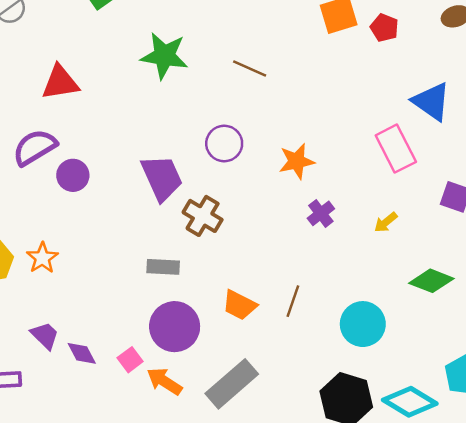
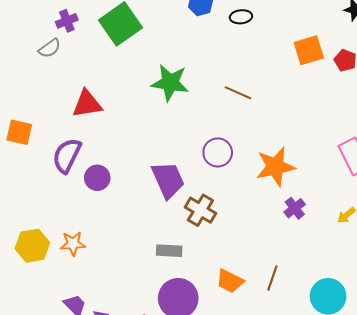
purple semicircle: (35, 147) -> (67, 156), turned -33
orange star: (297, 161) -> (275, 167), size x1.4
orange star: (42, 258) -> (73, 244), turned 30

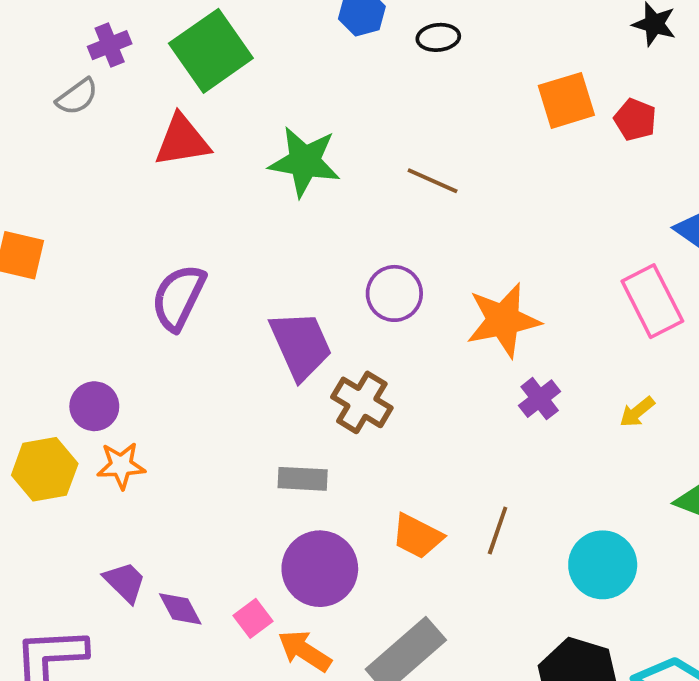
red triangle: (87, 104) -> (182, 141), moved
purple semicircle: (67, 156) -> (178, 297), moved
purple circle: (97, 178) -> (94, 406), moved

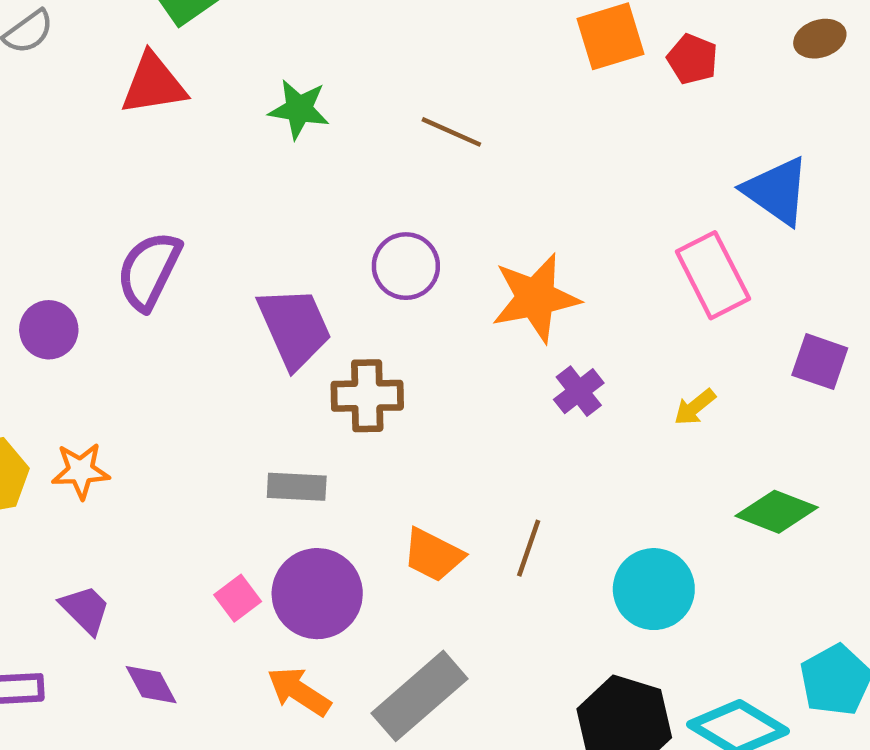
green star: (305, 162) -> (299, 109), size x0.7
brown cross: (362, 402) -> (367, 396), turned -32
purple circle: (94, 406) -> (49, 330), moved
purple diamond: (180, 609) -> (151, 685), moved
pink square: (253, 618) -> (238, 598), moved

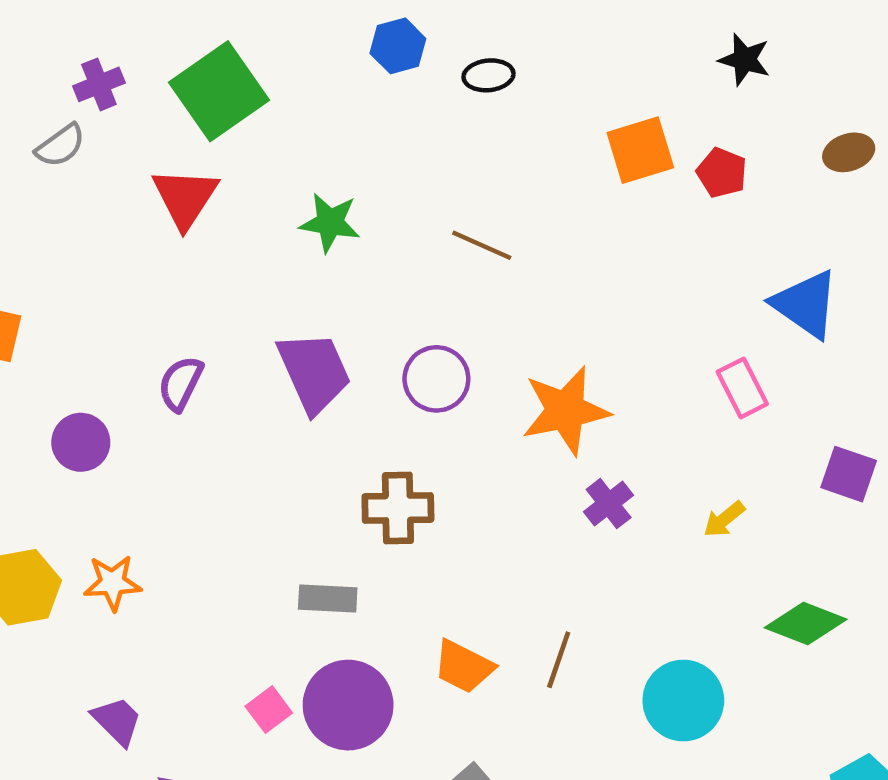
red triangle: (153, 84) -> (185, 198), turned -48
purple semicircle: (149, 271) -> (180, 383), size x0.7
pink rectangle: (713, 275) -> (742, 388), size x0.7
purple trapezoid: (294, 327) -> (314, 372), moved

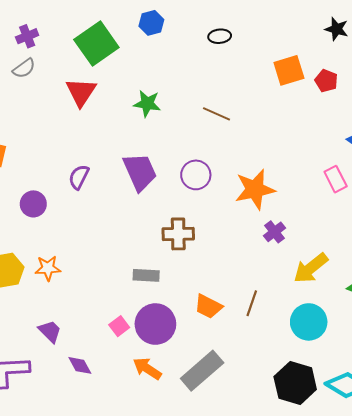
blue hexagon: (398, 46) -> (151, 23), moved
purple cross: (99, 84) -> (27, 36), moved
yellow arrow: (724, 519) -> (311, 268), moved, size x1.8

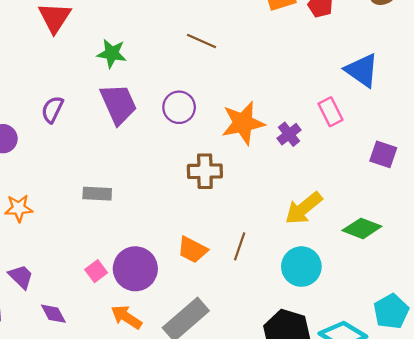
green star: (147, 104) -> (112, 53), moved
purple cross: (274, 232) -> (289, 134), moved
brown cross: (178, 234) -> (205, 171), moved
gray rectangle: (146, 275) -> (97, 194), moved

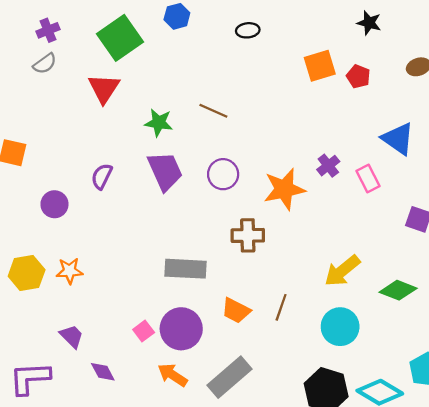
brown line: (202, 41) -> (213, 111), moved
purple cross: (289, 134) -> (328, 166), moved
gray rectangle: (97, 194) -> (185, 269), moved, size x1.5

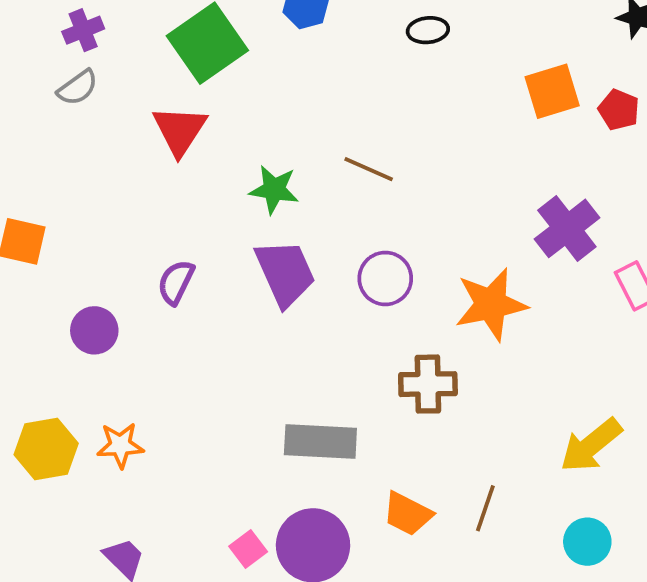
purple cross: (328, 166) -> (567, 228), moved, size x1.6
cyan circle: (340, 327) -> (587, 542), size x0.7

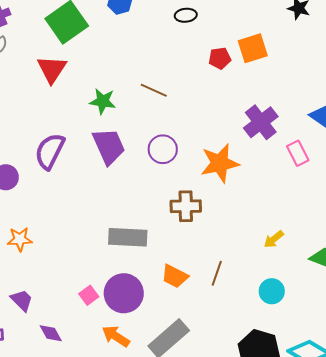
red pentagon: (619, 110) -> (220, 58), moved, turned -30
purple semicircle: (176, 282) -> (50, 151), size x1.5
yellow arrow: (591, 445) -> (274, 239), size x0.6

